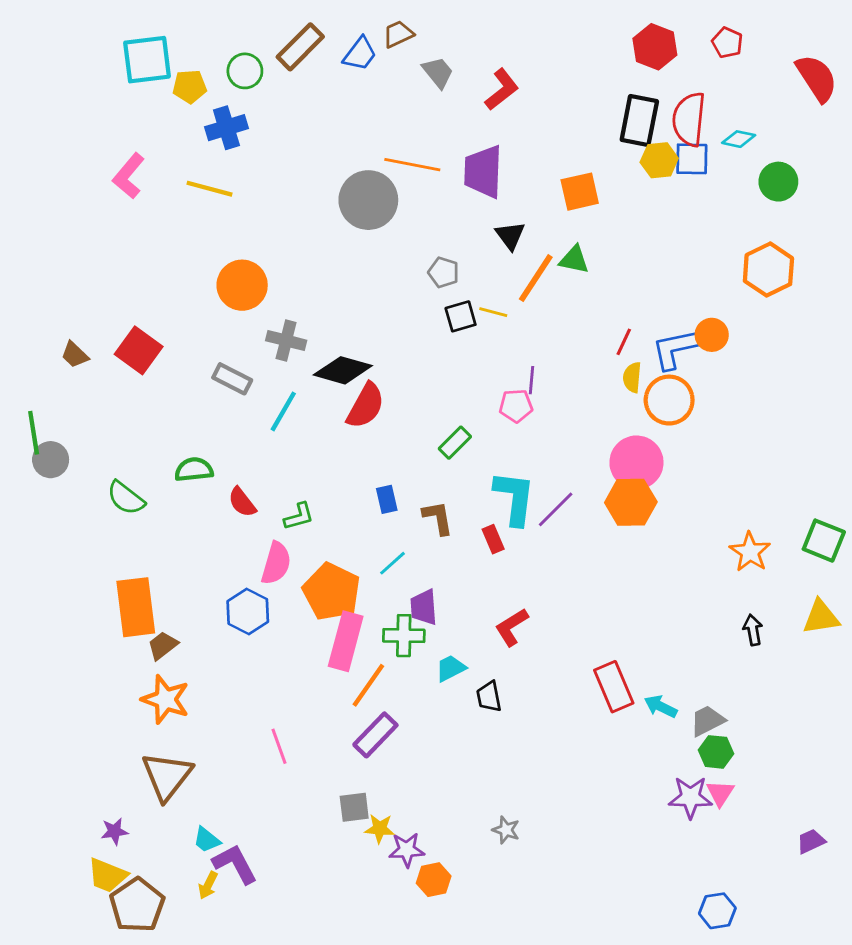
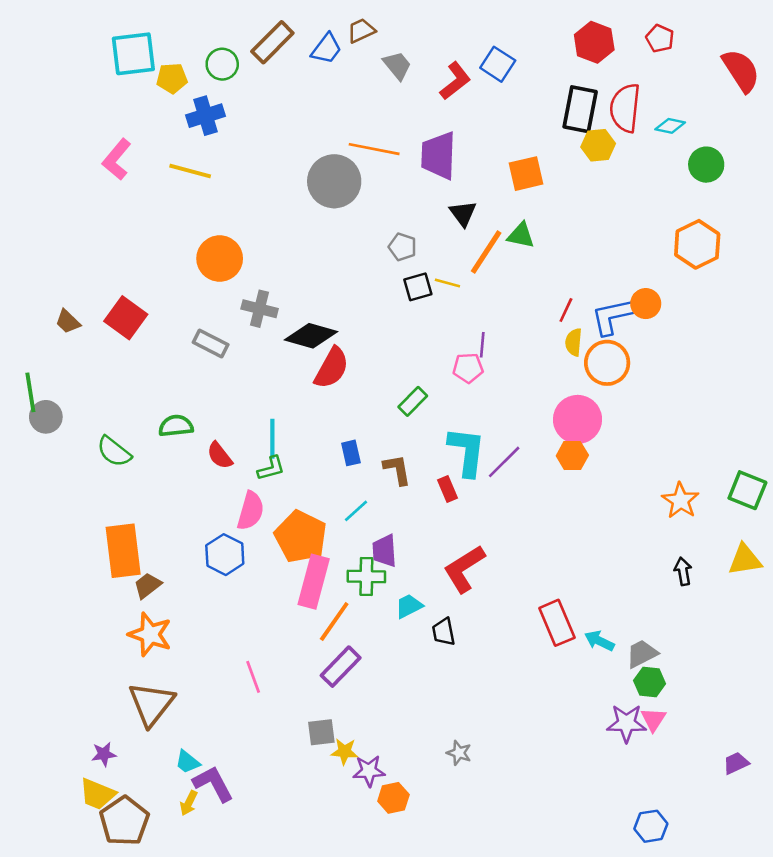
blue square: (692, 159) -> (498, 64), moved, turned 32
cyan line: (283, 411) -> (272, 439), moved, turned -30
orange hexagon: (631, 502) -> (572, 455), size x0.7
red L-shape: (512, 627) -> (464, 569), size x1.4

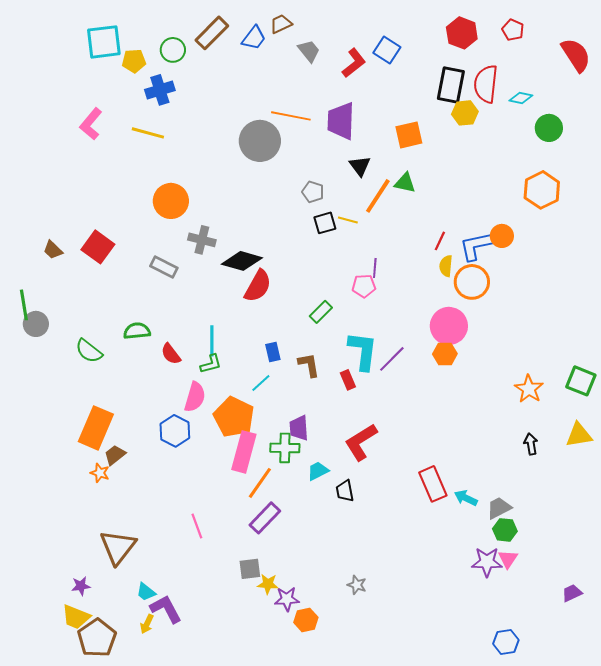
cyan line: (356, 511) -> (261, 383), moved
orange rectangle: (123, 551) -> (96, 428), turned 30
orange star: (150, 634) -> (100, 473), moved, size x0.6

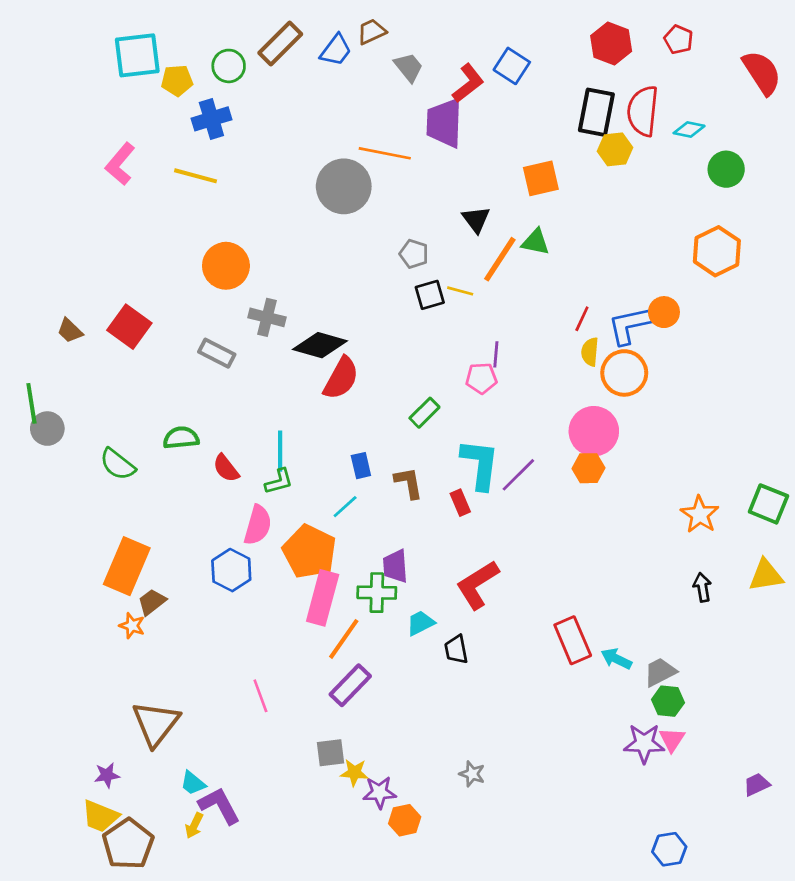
purple trapezoid: (341, 121) -> (444, 123), moved

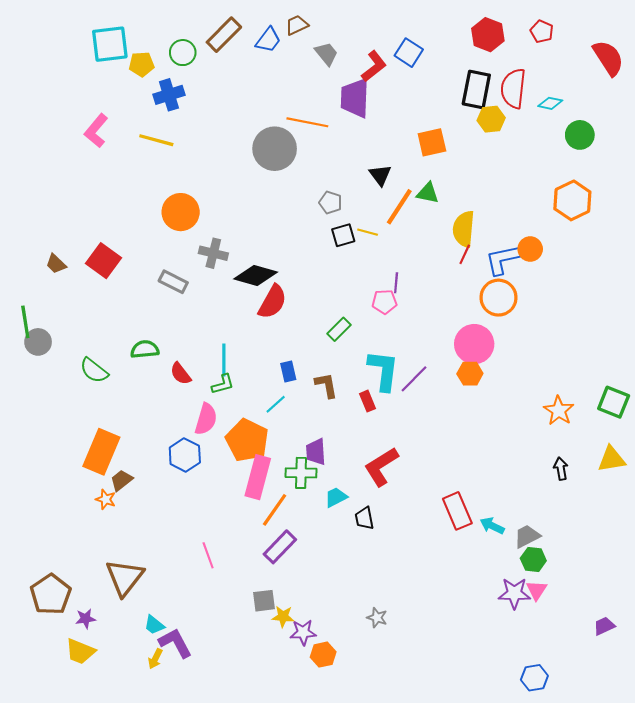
yellow semicircle: (590, 352) -> (464, 229), moved, size x1.6
brown pentagon: (128, 844) -> (51, 594), moved

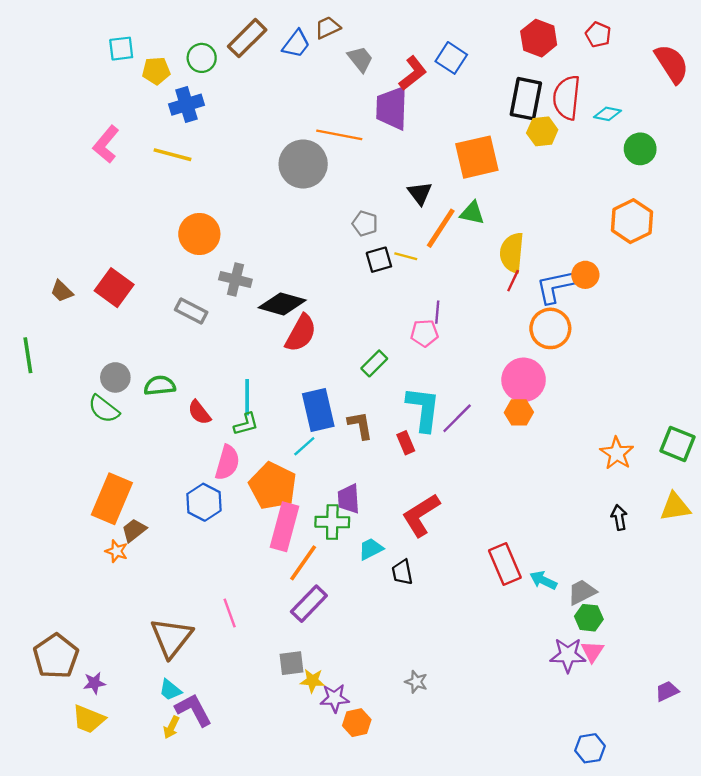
cyan square: (110, 44) -> (121, 49), size x0.6
orange square: (432, 142) -> (477, 157), size x1.4
gray circle: (38, 342) -> (115, 377), moved
blue rectangle: (288, 372) -> (318, 410), size x1.8
brown triangle: (125, 577) -> (171, 638), moved

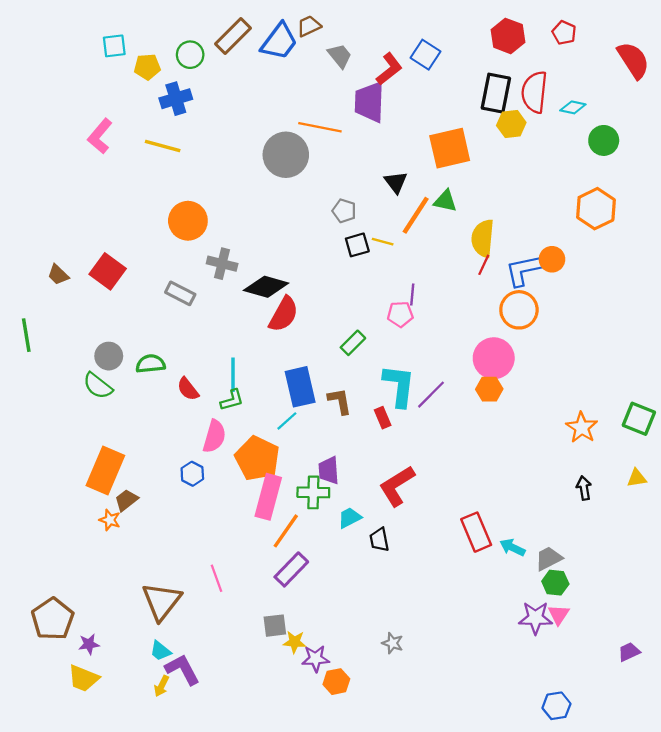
blue trapezoid: (296, 44) -> (279, 41), size x1.4
blue hexagon: (204, 502) -> (192, 474), size x0.7
yellow triangle: (675, 507) -> (637, 478), size x0.7

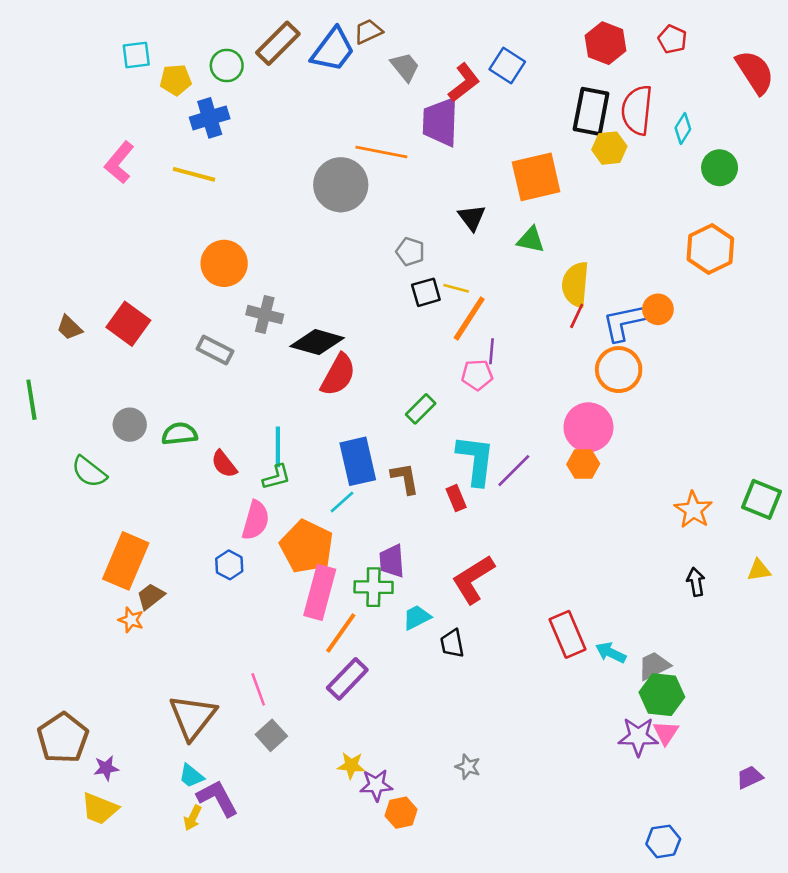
cyan diamond: (573, 107) -> (683, 128), turned -70
orange line: (416, 215) -> (469, 318), moved
green semicircle: (98, 386) -> (89, 472), moved
green hexagon: (555, 583) -> (662, 695), size x1.4
gray square: (275, 626) -> (271, 735), moved, turned -35

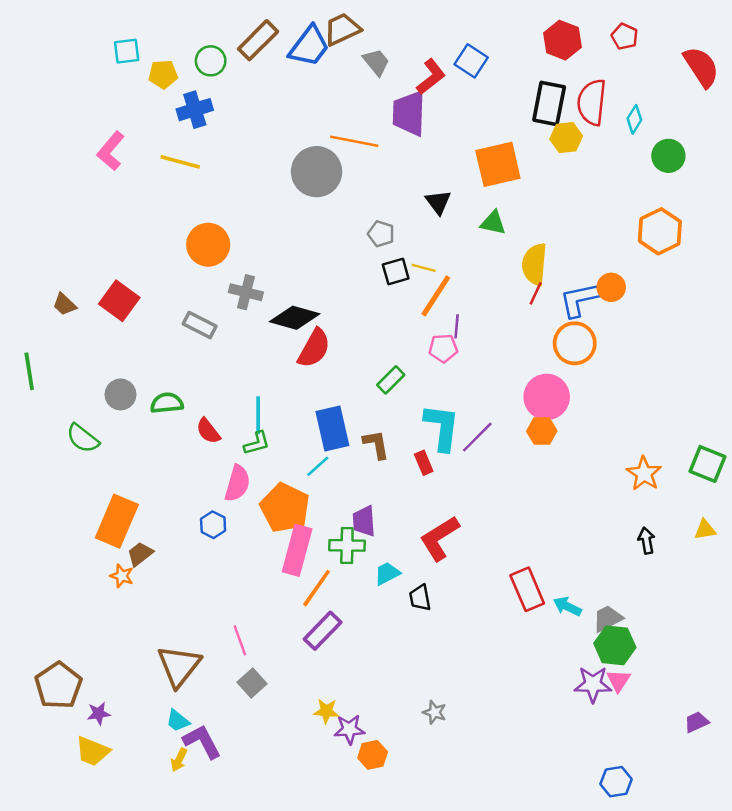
brown trapezoid: (368, 31) -> (342, 29), size x1.4

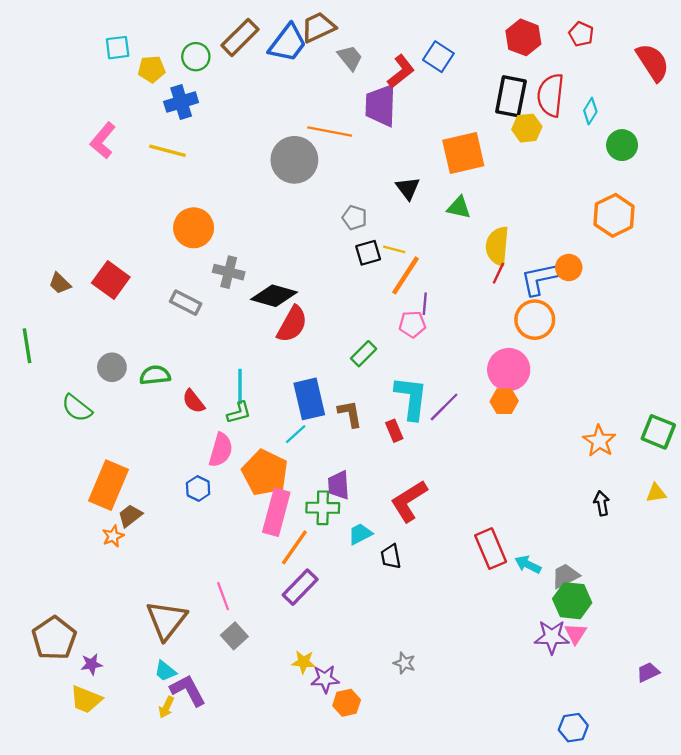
orange star: (122, 576) -> (113, 536), turned 30

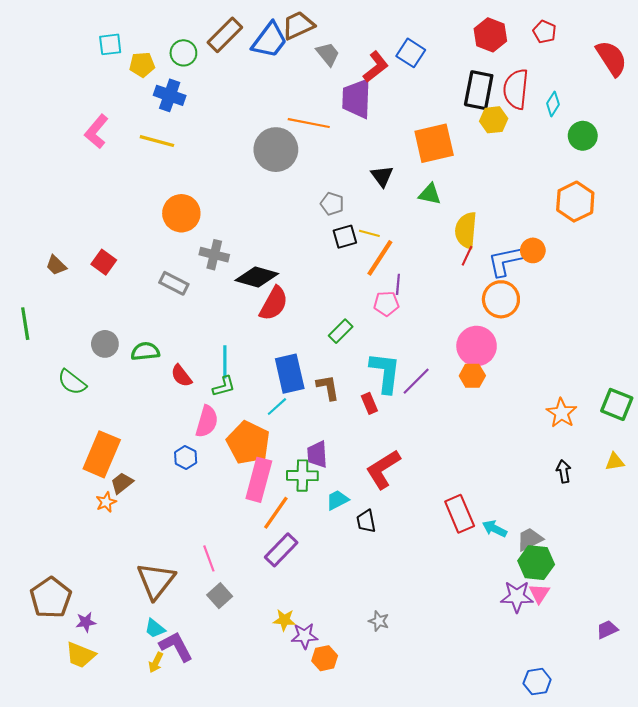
blue cross: (181, 102) -> (170, 95), turned 36
red square: (111, 280) -> (104, 262), size x0.7

